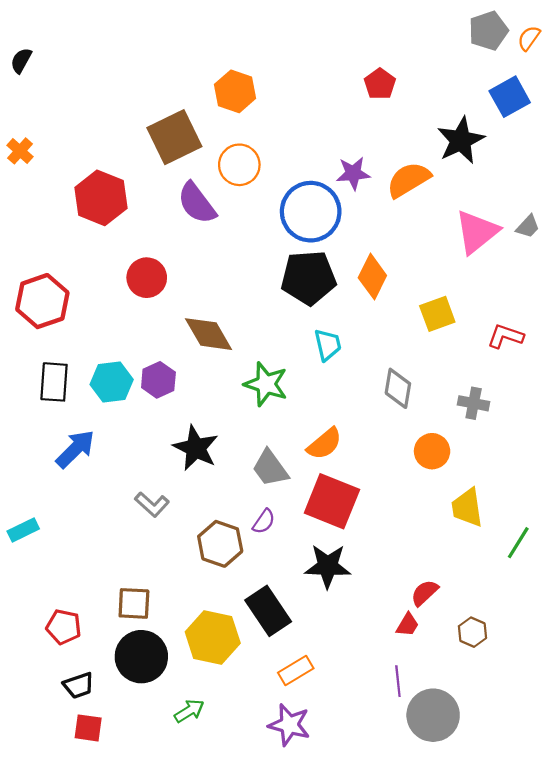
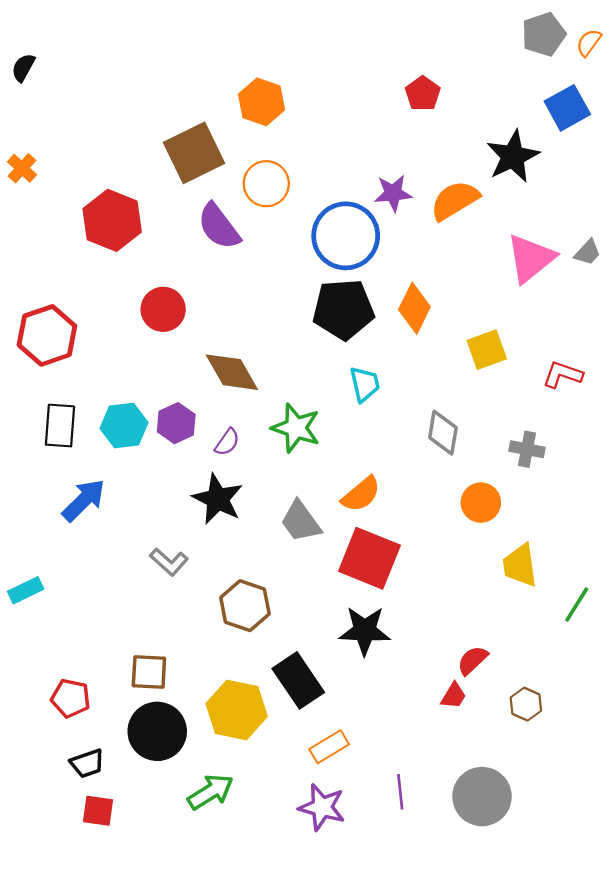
purple semicircle: (264, 521) -> (227, 442), moved
purple line: (398, 681) -> (400, 792), moved
green arrow: (189, 711) -> (211, 792), size x1.4

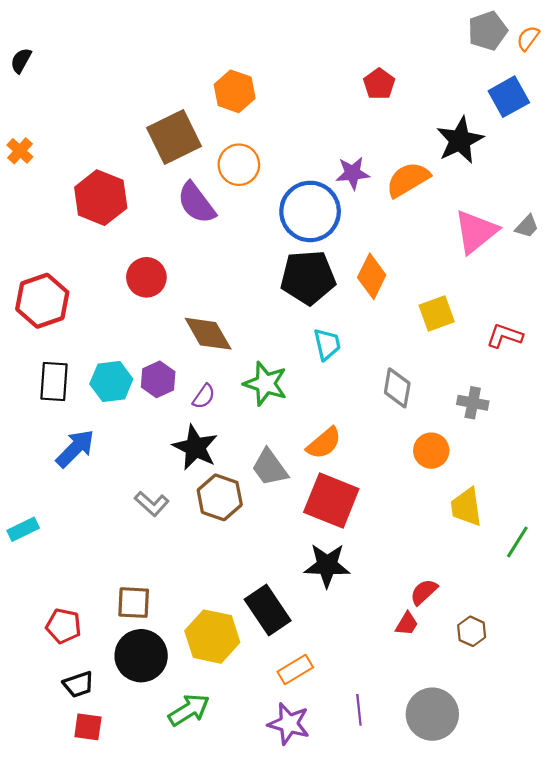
brown hexagon: (245, 606) -> (220, 497), moved

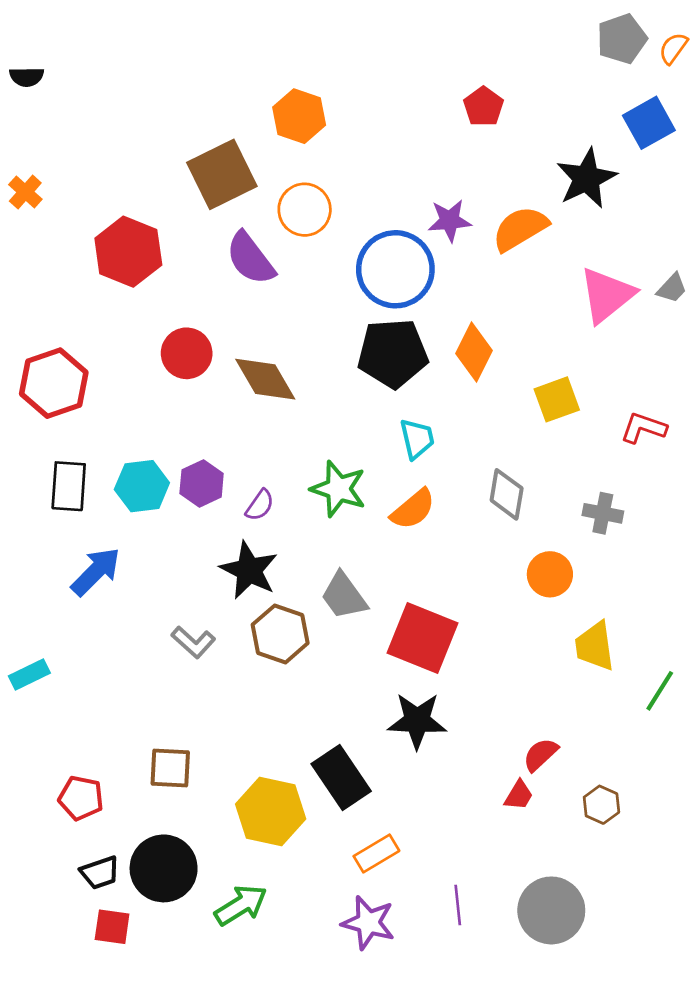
black semicircle: (21, 61) -> (27, 77), turned -120
brown diamond: (208, 334) -> (265, 379), moved
orange semicircle: (324, 443) -> (413, 509), moved
black circle: (141, 656) -> (164, 868), moved

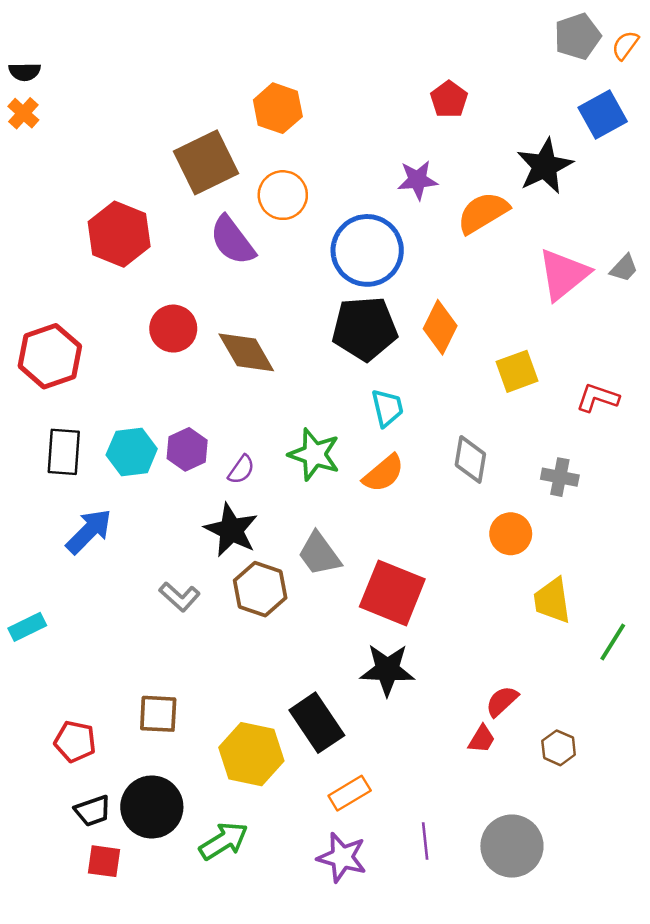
orange cross: (25, 192) -> (23, 113), moved
purple star: (450, 220) -> (418, 180), moved

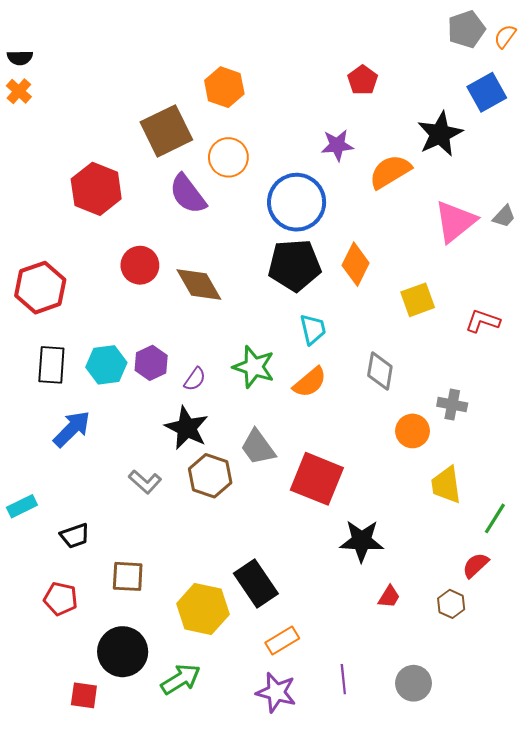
gray cross: (560, 477) -> (452, 405), moved
black star: (387, 670) -> (362, 541), moved
red semicircle: (502, 701) -> (476, 565), moved
black trapezoid: (93, 811) -> (75, 536), moved
gray circle: (512, 846) -> (414, 683), size x0.7

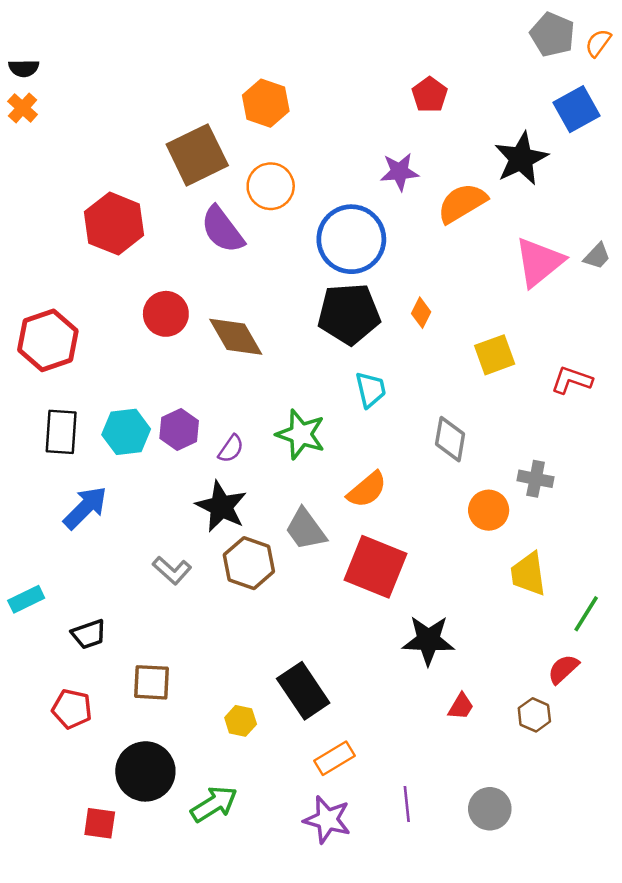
gray pentagon: (466, 29) -> (552, 34), turned -30
orange diamond: (356, 264) -> (421, 313), size x0.6
orange semicircle: (310, 382) -> (367, 490), moved
yellow hexagon: (203, 609) -> (241, 721), size x0.5

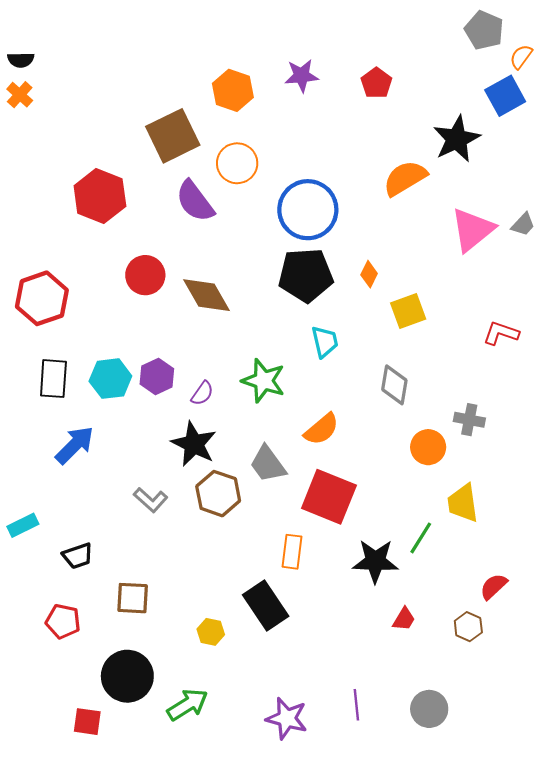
orange semicircle: (598, 43) -> (521, 57), moved
purple star: (399, 172) -> (302, 76), moved
yellow square: (495, 355) -> (408, 311), moved
green line: (586, 614) -> (421, 538), moved
orange rectangle: (334, 758) -> (292, 552), moved, turned -52

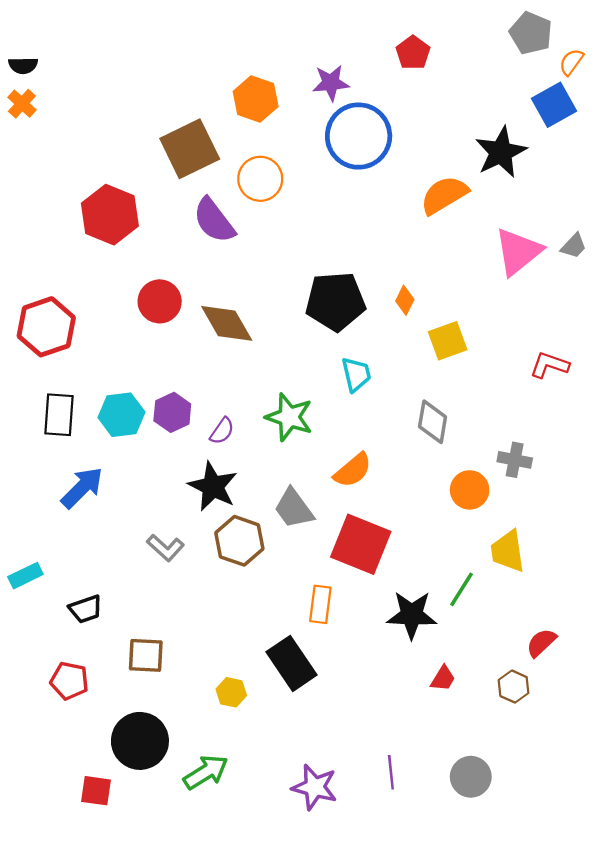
red pentagon: (376, 83) -> (413, 53), moved
blue circle: (308, 210) -> (359, 136), moved

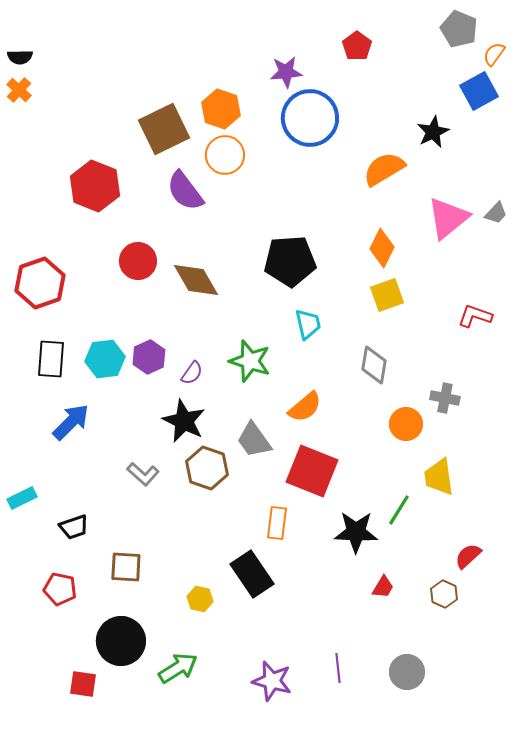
orange hexagon: (256, 99) -> (221, 109), moved
black star: (501, 152) -> (433, 132), size x0.7
orange diamond: (405, 300) -> (382, 248), moved, size x1.5

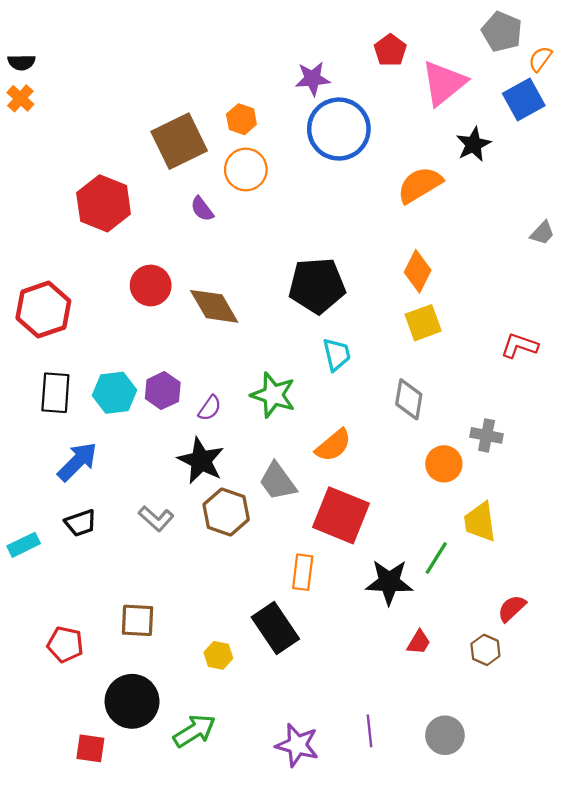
orange hexagon: (221, 109) -> (241, 119), size x0.7
purple semicircle: (185, 191) -> (202, 209), size x0.6
pink triangle: (448, 218) -> (444, 83), moved
black trapezoid: (74, 527) -> (81, 523), moved

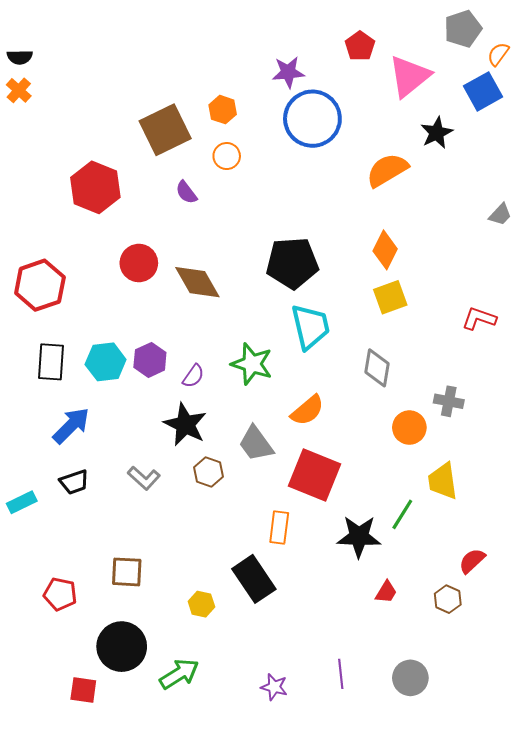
gray pentagon: (502, 32) -> (463, 29), turned 30
orange circle: (246, 170) -> (227, 156), size x0.7
cyan trapezoid: (337, 354) -> (310, 327), size x1.5
brown hexagon: (226, 512) -> (208, 472), size x0.7
purple star: (297, 745) -> (274, 687), size x0.7

